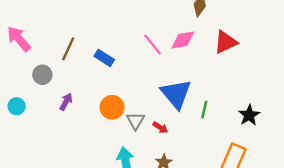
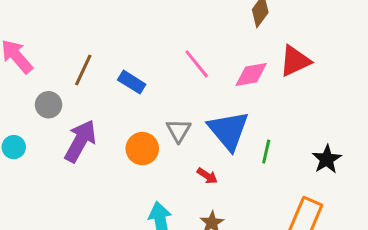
pink diamond: (183, 40) -> (251, 75), moved
purple arrow: (66, 102) -> (80, 141), size x1.8
gray triangle: (136, 121) -> (179, 130), moved

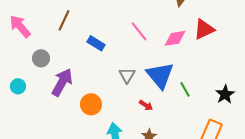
brown line: (83, 70) -> (64, 20), moved
orange circle: (142, 149) -> (91, 104), moved
green line: (266, 152) -> (185, 89), turned -42

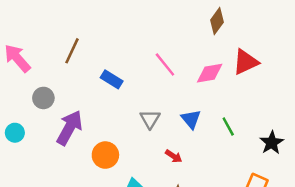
blue triangle: (160, 75) -> (191, 119), size x0.6
green line: (185, 89) -> (228, 127), moved

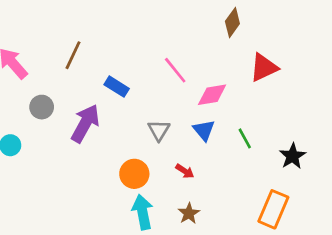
pink diamond: (210, 73) -> (212, 95), moved
purple arrow: (69, 128) -> (85, 123), moved
orange circle: (105, 155) -> (134, 174), moved

